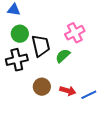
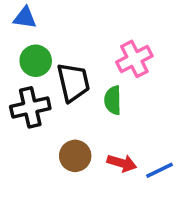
green semicircle: (63, 56) -> (113, 100), turned -49

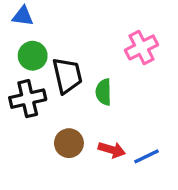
pink cross: (134, 59) -> (142, 47), moved

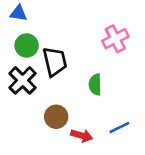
green semicircle: (104, 92) -> (95, 84), moved
black cross: (28, 99) -> (23, 80), turned -32
red arrow: (112, 150) -> (82, 136), moved

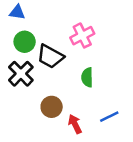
pink cross: (115, 39) -> (82, 36), moved
black trapezoid: (55, 62) -> (50, 56), turned 132
red arrow: (82, 136) -> (75, 124), turned -132

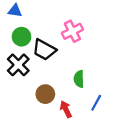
green semicircle: (87, 77) -> (79, 79), moved
blue line: (109, 117) -> (96, 103), turned -35

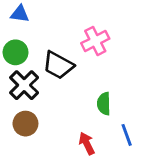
green circle: (22, 37) -> (16, 52), moved
brown circle: (45, 94) -> (25, 124), moved
blue line: (96, 103) -> (127, 135), turned -49

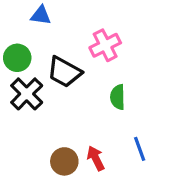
blue triangle: (20, 14) -> (41, 15), moved
green semicircle: (104, 104) -> (118, 97), moved
brown circle: (25, 124) -> (64, 161), moved

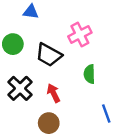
black cross: (27, 94) -> (20, 88), moved
red arrow: (96, 158) -> (54, 93), moved

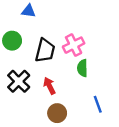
pink cross: (80, 34) -> (74, 45), moved
black trapezoid: (49, 55) -> (45, 51), turned -105
brown circle: (49, 123) -> (57, 113), moved

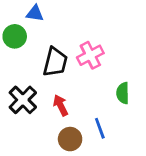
green circle: (12, 41) -> (15, 36), moved
green semicircle: (82, 68) -> (123, 93), moved
blue line: (98, 104) -> (100, 128), moved

